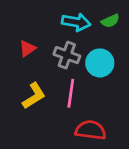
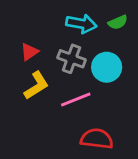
pink line: (71, 93) -> (76, 99), turned 60
yellow L-shape: (34, 96) -> (36, 85), moved

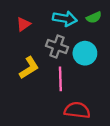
red triangle: (29, 52) -> (23, 24), moved
pink line: (76, 99) -> (60, 79), turned -70

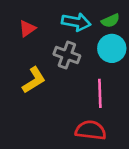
cyan circle: (85, 53) -> (112, 48), moved
pink line: (60, 79) -> (100, 93), moved

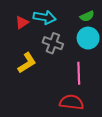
cyan arrow: (76, 22) -> (45, 17), moved

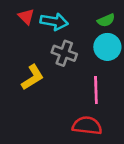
red triangle: (22, 22) -> (26, 16), moved, turned -40

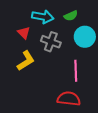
red triangle: (26, 16) -> (24, 33), moved
green semicircle: (106, 20) -> (71, 16), moved

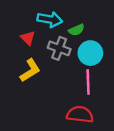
green semicircle: (71, 16) -> (76, 30), moved
cyan circle: (85, 37) -> (90, 53), moved

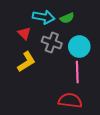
green semicircle: (76, 30) -> (67, 18), moved

